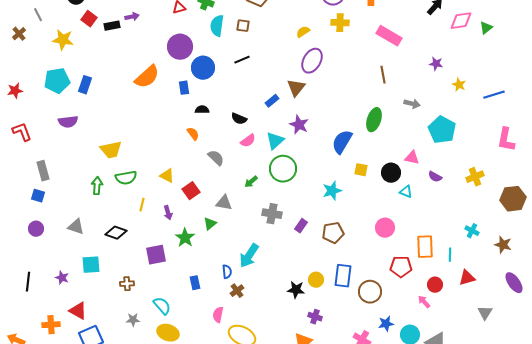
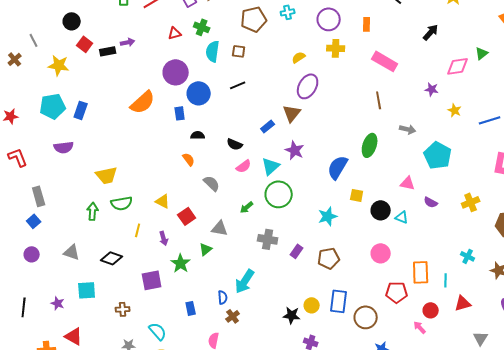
pink diamond: (461, 21) -> (458, 66), moved
black circle: (391, 173) -> (381, 210), moved
blue square: (38, 196) -> (34, 221), turned 32

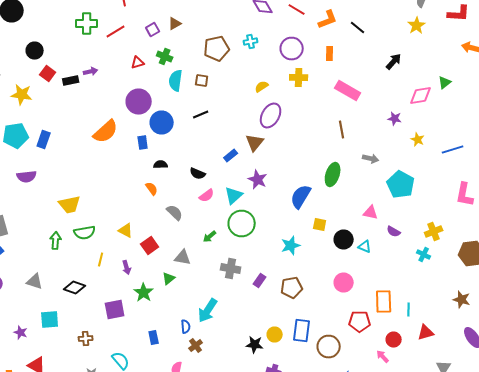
cyan cross: (468, 256) -> (424, 254), moved

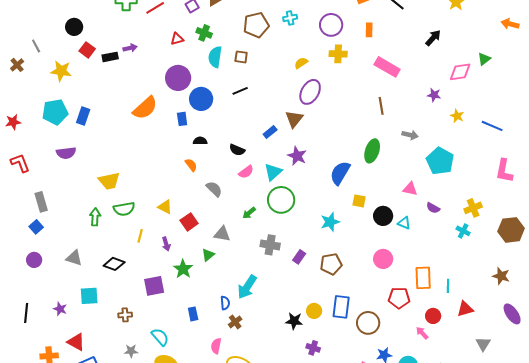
blue line: (453, 150) -> (492, 126), turned 40

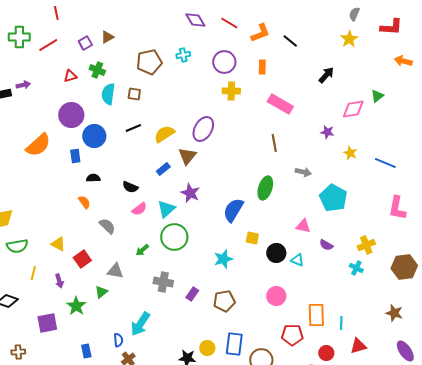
yellow semicircle: (301, 63) -> (164, 134), moved, size x1.5

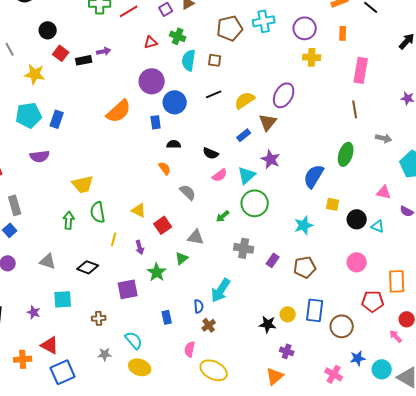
cyan cross: (183, 55) -> (264, 21), size x1.5
pink rectangle: (280, 104) -> (361, 70), turned 70
green semicircle: (17, 246) -> (98, 212), turned 90

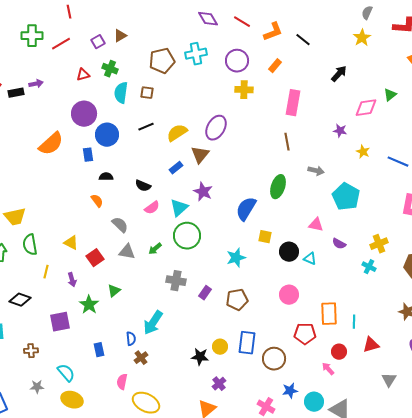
orange rectangle: (343, 33) -> (275, 66), turned 40
gray triangle: (196, 237) -> (127, 252), moved
purple cross: (287, 351) -> (219, 384), turned 32

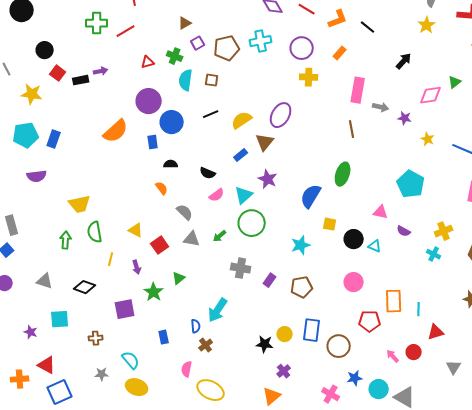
purple square: (98, 42) -> (198, 43), moved
gray arrow: (316, 171) -> (381, 107), moved
red circle: (339, 352) -> (414, 352), moved

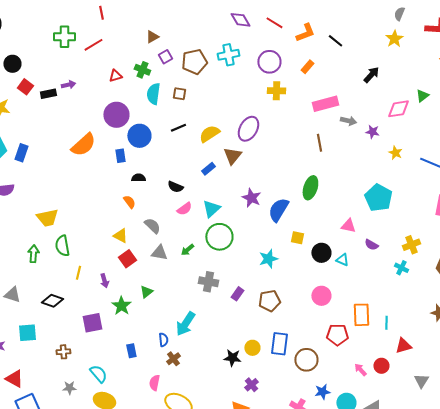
pink rectangle: (358, 90) -> (325, 104), turned 65
purple star: (268, 179) -> (251, 198), moved
yellow triangle: (136, 230) -> (120, 236), moved

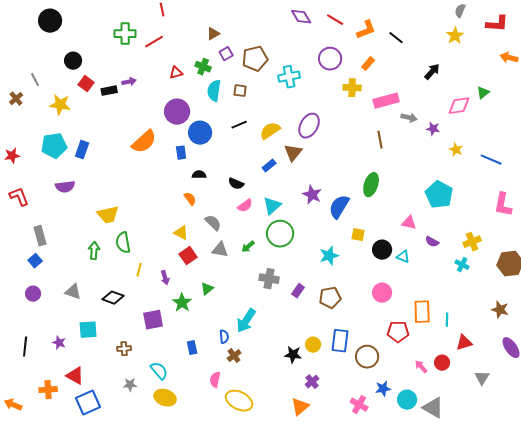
cyan cross: (228, 55) -> (289, 77), moved
yellow cross: (276, 91) -> (352, 88), moved

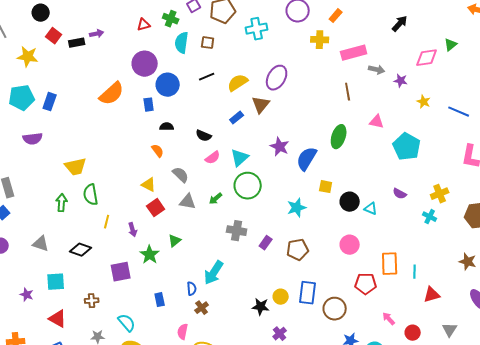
pink triangle: (409, 223) -> (377, 122), moved
red circle: (442, 363) -> (413, 333), moved
red triangle: (75, 376) -> (58, 319), moved

